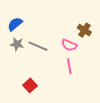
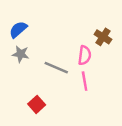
pink semicircle: (69, 45) -> (85, 55), turned -105
gray line: (38, 46) -> (56, 68), moved

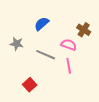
blue semicircle: (18, 29) -> (42, 24), moved
pink semicircle: (85, 55) -> (69, 45), turned -77

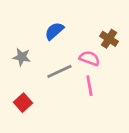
gray line: (46, 55) -> (59, 71), turned -48
red square: (30, 85) -> (23, 103), moved

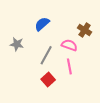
gray line: (59, 71) -> (46, 55), turned -36
red square: (23, 103) -> (48, 80), moved

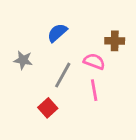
brown cross: (85, 30) -> (115, 41), turned -32
red square: (48, 80) -> (48, 108), moved

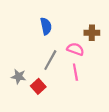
blue semicircle: (57, 33) -> (46, 26), turned 119
gray star: (23, 60) -> (19, 76), moved

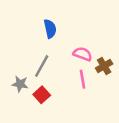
brown cross: (92, 33) -> (104, 66), moved, turned -32
gray line: (50, 60) -> (42, 66), moved

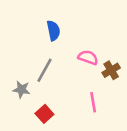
pink line: (82, 79) -> (93, 102), moved
red square: (42, 95) -> (44, 114), moved

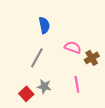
gray star: (21, 90) -> (44, 86), moved
red square: (44, 114) -> (26, 94), moved

